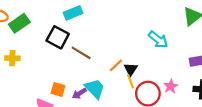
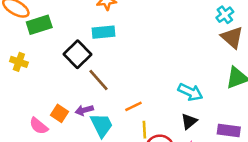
cyan arrow: (158, 40) -> (190, 92), turned -30
black triangle: (131, 69) -> (189, 121), moved
purple arrow: (79, 93) -> (84, 110), moved

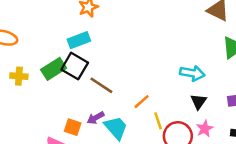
green rectangle: (39, 25) -> (54, 69), moved
cyan rectangle: (103, 32) -> (79, 40), moved
yellow cross: (19, 62) -> (19, 76), moved

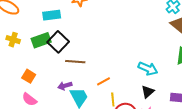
cyan rectangle: (79, 40) -> (52, 15), moved
brown line: (101, 85) -> (75, 62), turned -42
orange square: (73, 127) -> (29, 76), moved

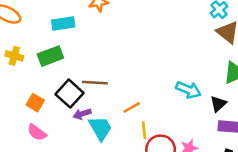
black square: (58, 42) -> (69, 94), moved
black triangle: (148, 92) -> (218, 104), moved

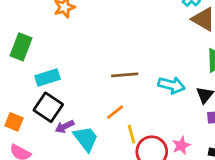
cyan rectangle: (63, 23) -> (48, 78), moved
green rectangle: (50, 56) -> (21, 47), moved, turned -40
brown line: (95, 83) -> (125, 75), moved

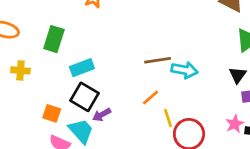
cyan arrow: (171, 85) -> (184, 70), moved
cyan trapezoid: (86, 139) -> (81, 131), moved
pink star: (181, 146) -> (235, 124), moved

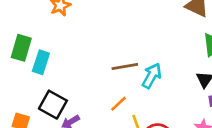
cyan rectangle: (82, 68) -> (41, 62), moved, turned -50
cyan arrow: (184, 70) -> (152, 76), turned -70

